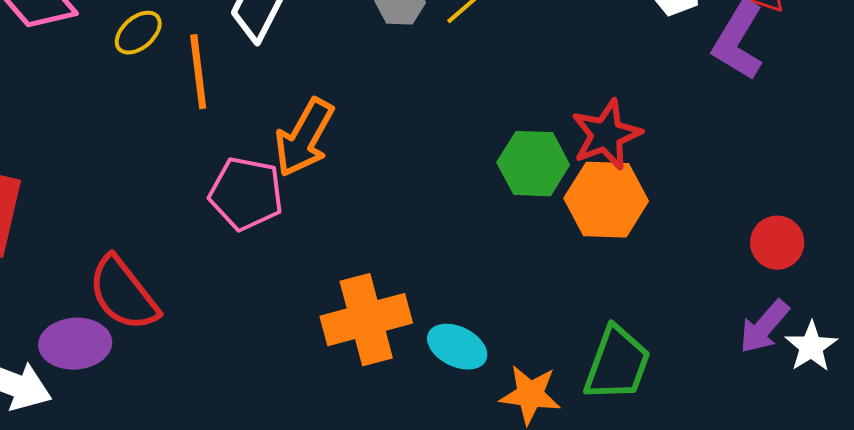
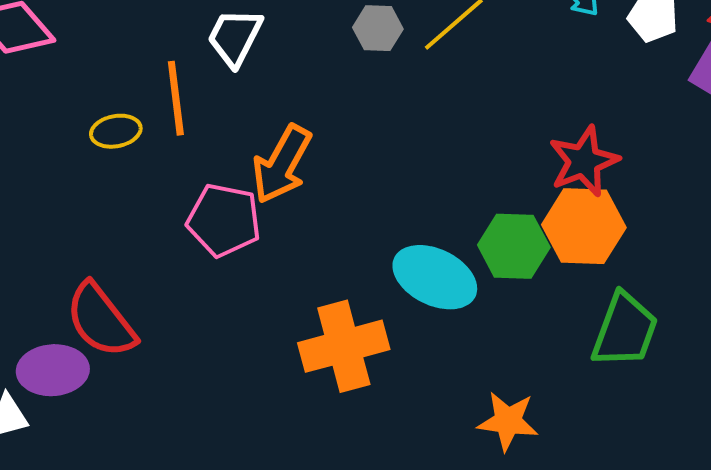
yellow ellipse: (138, 33) -> (116, 131), moved, turned 30
green hexagon: (533, 164) -> (514, 246), moved
cyan ellipse: (457, 347) -> (435, 277), moved, size x1.4
green trapezoid: (617, 364) -> (625, 330), moved

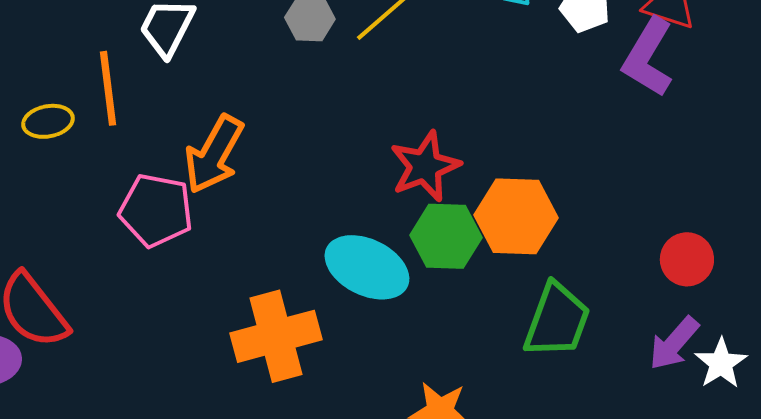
red star: (584, 161) -> (425, 166), moved

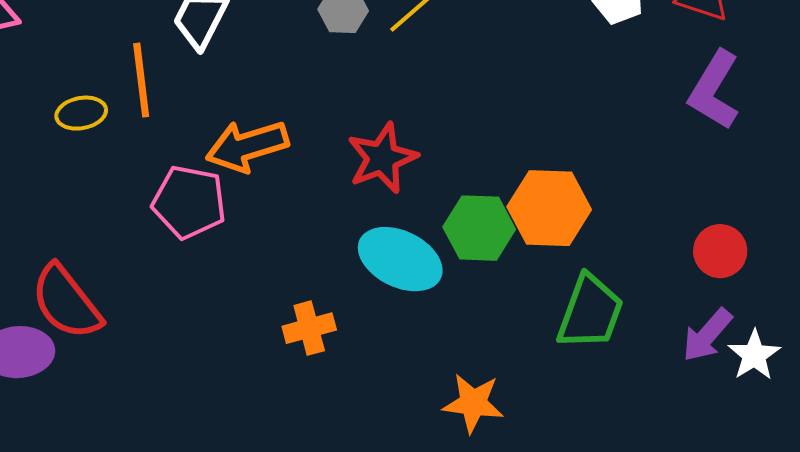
purple L-shape: (648, 57) -> (714, 90), moved
orange arrow: (214, 154) -> (247, 146), turned 44
red star: (425, 166) -> (382, 158), moved
orange cross: (276, 336) -> (309, 328), size x0.6

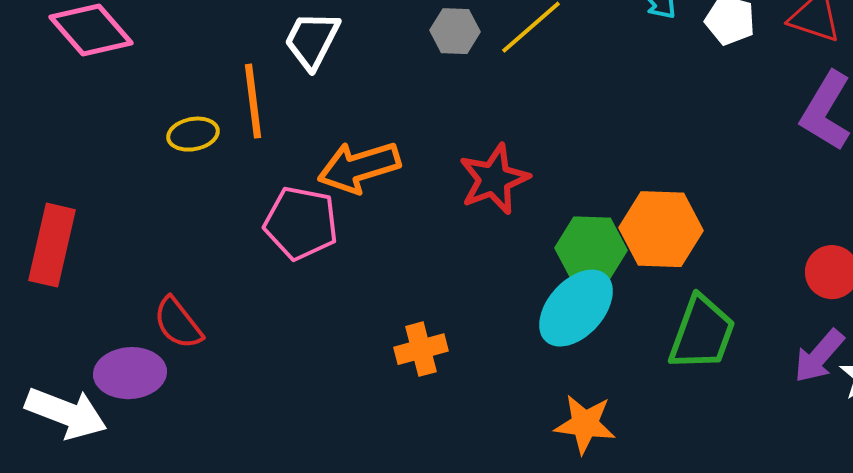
cyan ellipse: (400, 259) -> (576, 308), moved, turned -74
red semicircle: (66, 302) -> (178, 323), size x0.7

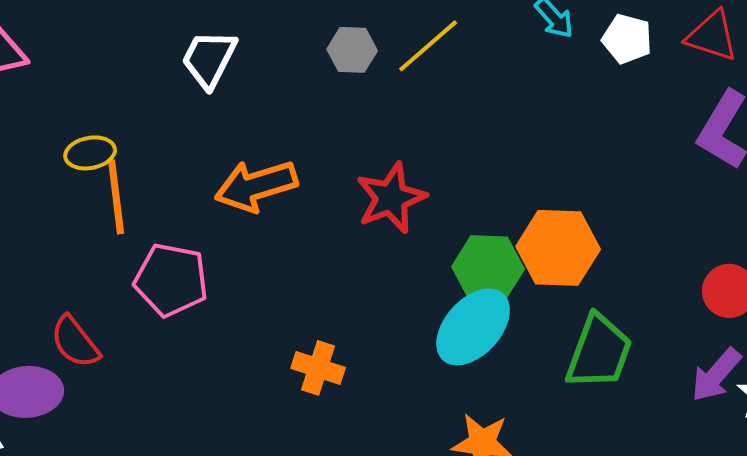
orange line: (253, 101) -> (116, 197), moved
pink pentagon: (301, 223) -> (171, 280), moved
orange cross: (421, 349) -> (318, 368), turned 33

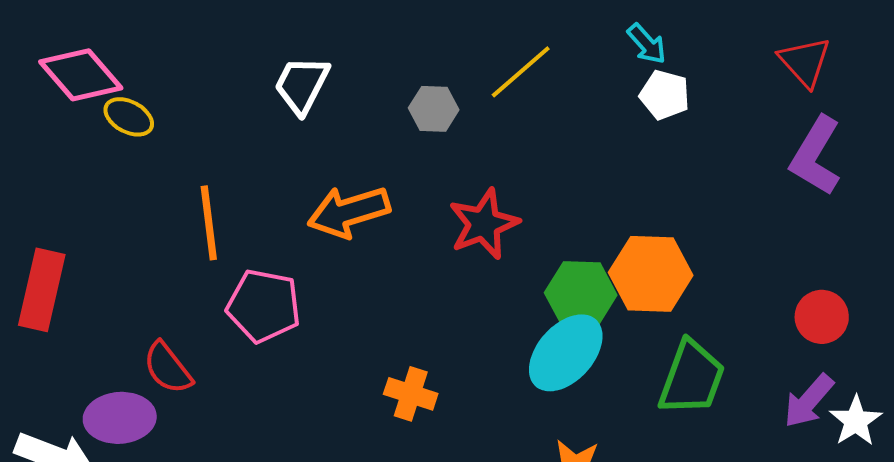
red triangle: (712, 36) -> (805, 62), turned 30
white pentagon: (627, 39) -> (665, 95), moved
gray hexagon: (352, 50) -> (434, 109), moved
yellow ellipse: (90, 153) -> (129, 117), moved, turned 39

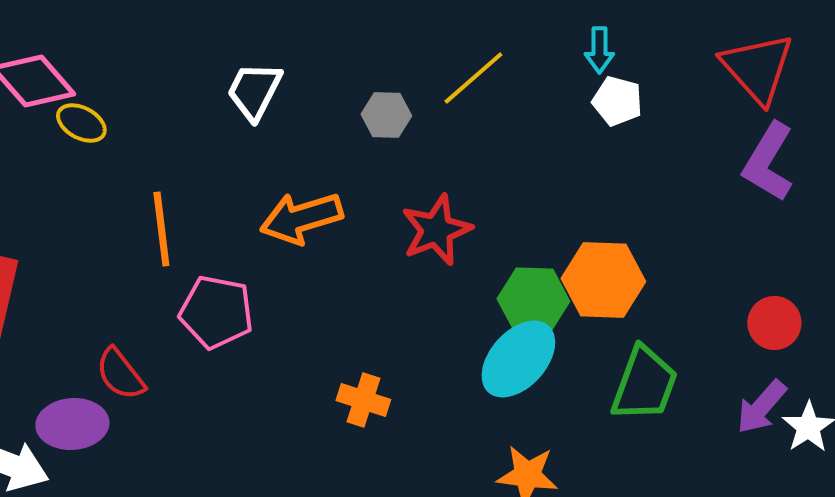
cyan arrow: (647, 44) -> (599, 50), turned 42
red triangle: (805, 62) -> (757, 68), size x1.4

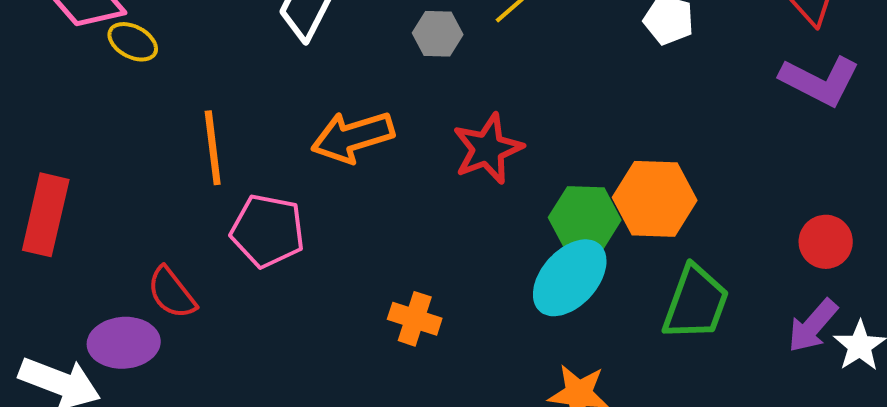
purple L-shape: (768, 162) -> (820, 81), turned -94

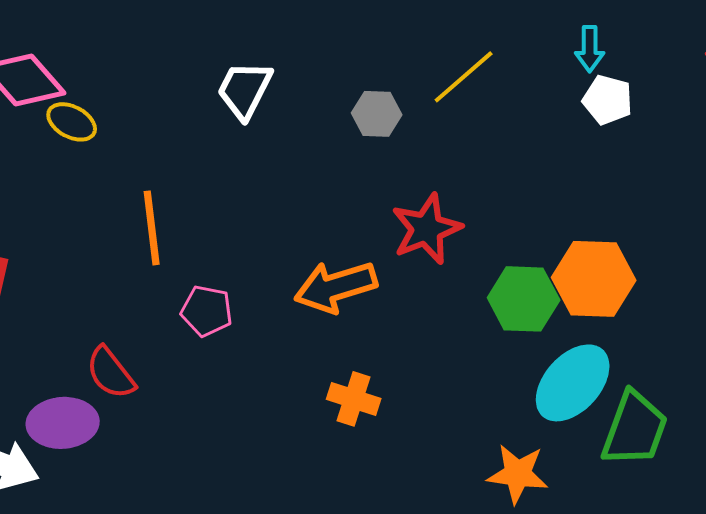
orange arrow: (353, 137) -> (336, 287), moved
pink pentagon: (268, 231) -> (207, 311), size x0.7
cyan ellipse: (570, 278) -> (573, 383), moved
green trapezoid: (696, 303) -> (635, 429), moved

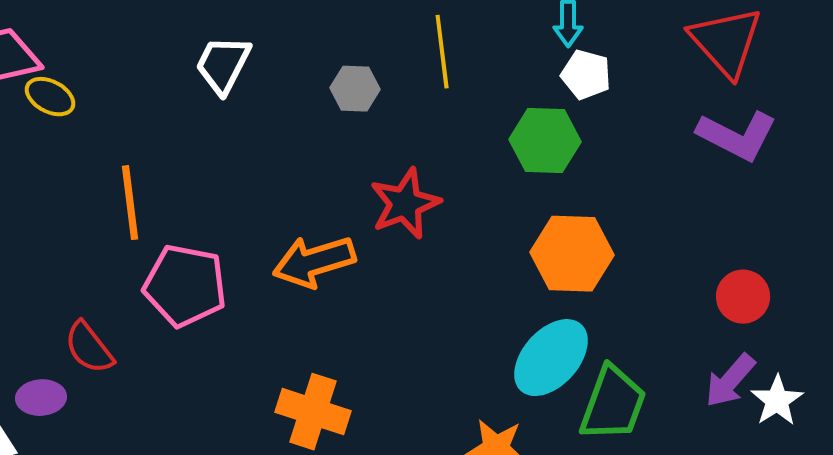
yellow line: (464, 77) -> (442, 52), turned -56
green hexagon: (524, 299) -> (545, 141), moved
pink pentagon: (207, 311) -> (185, 286), size x1.6
orange cross: (354, 399) -> (313, 412), moved, size x1.4
purple ellipse: (63, 423) -> (41, 398), size x0.7

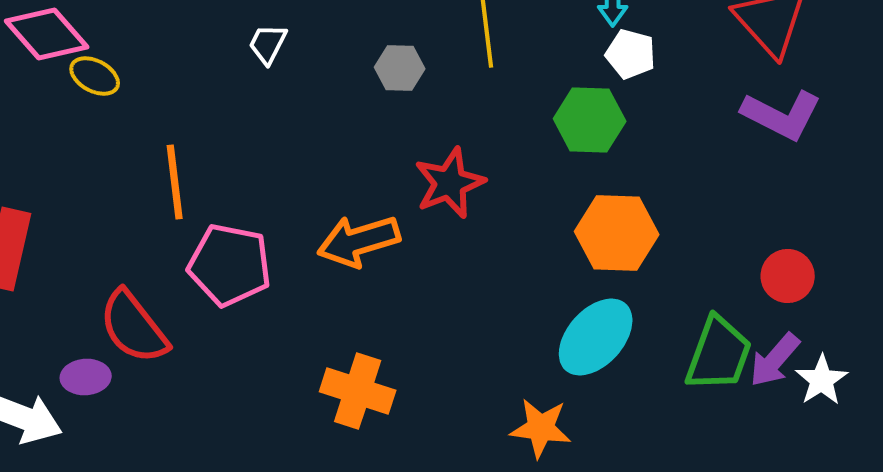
white trapezoid: (223, 65) -> (268, 44), size x0.7
red semicircle: (89, 348) -> (134, 327), size x1.4
green trapezoid: (613, 404) -> (719, 354), moved

